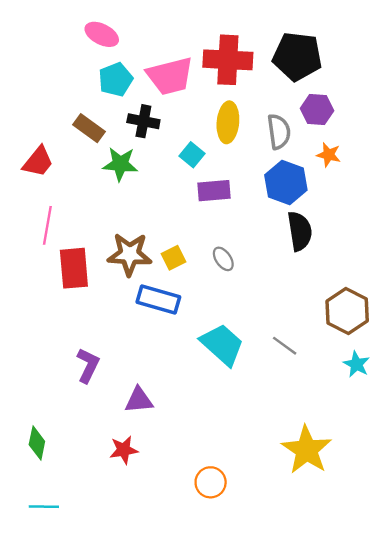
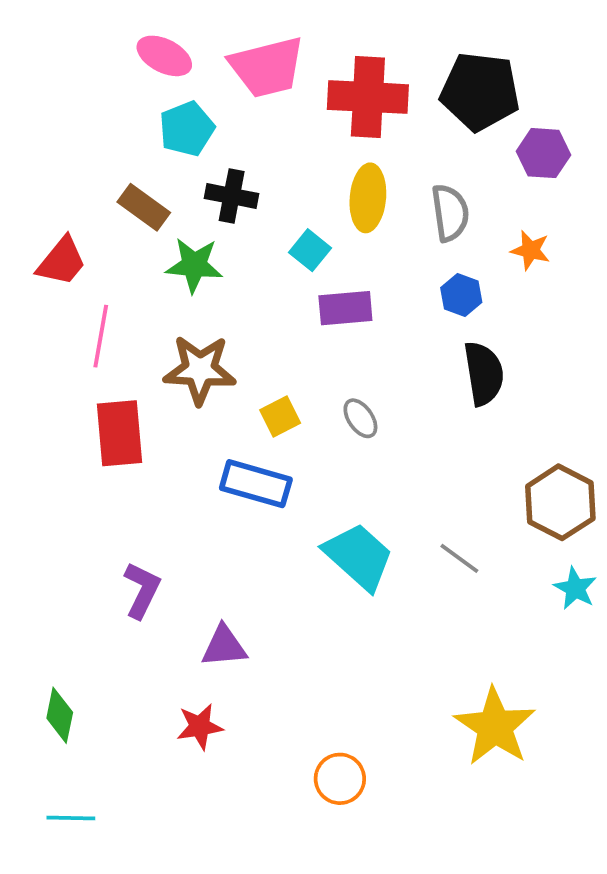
pink trapezoid: (170, 76) -> (267, 67), moved
purple hexagon: (317, 110) -> (543, 153), moved
blue hexagon: (286, 183) -> (461, 295), size x0.6
pink line: (47, 225) -> (101, 336), moved
brown star: (130, 254) -> (200, 370), moved

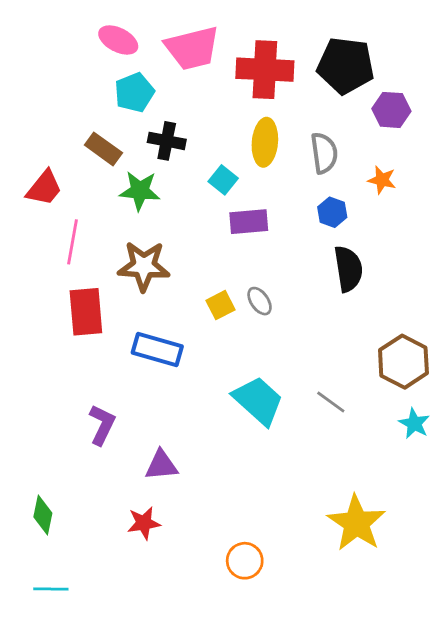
yellow square: (280, 416) -> (220, 305), moved
blue rectangle: (256, 484) -> (157, 349), moved

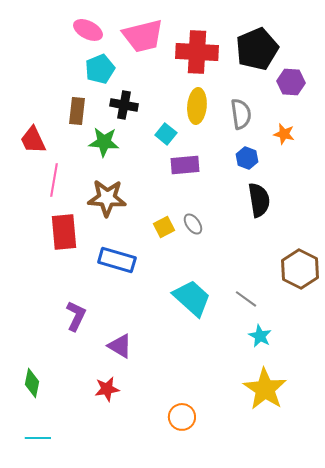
black pentagon: (346, 66) -> (257, 49), turned -30
brown rectangle: (103, 149) -> (77, 111), turned 60
red trapezoid: (44, 188) -> (33, 140), turned 116
cyan star: (414, 423) -> (260, 336), moved
purple triangle: (161, 465) -> (120, 346), turned 36

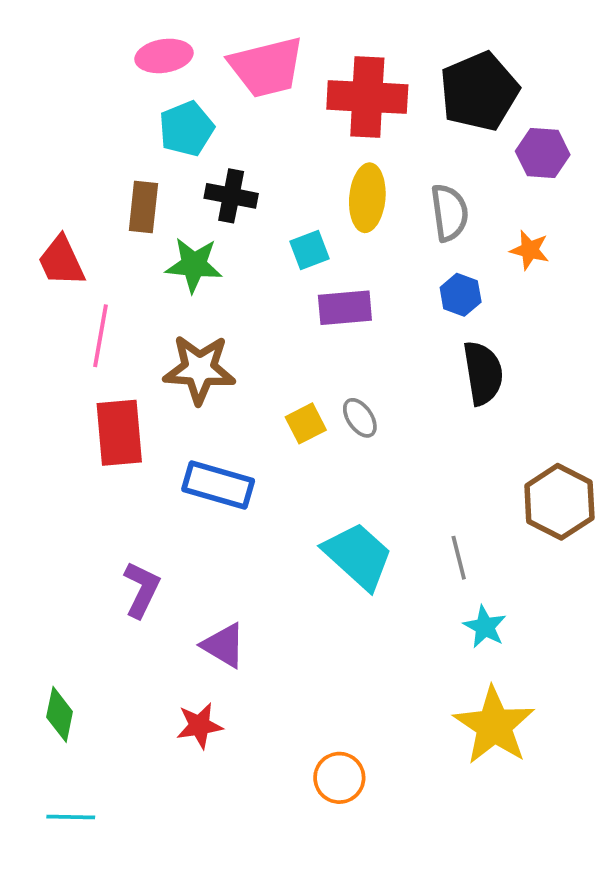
pink ellipse: (88, 30) -> (164, 56), turned -36
cyan square: (166, 134) -> (309, 250), turned 30
gray line: (246, 299) -> (459, 558), turned 40

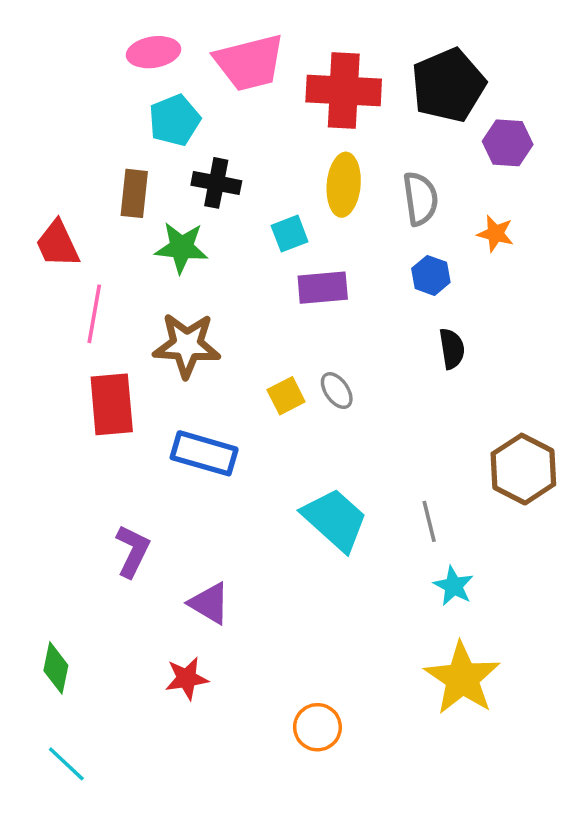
black semicircle: (483, 373) -> (452, 349), size x0.7
cyan line: (71, 817) -> (66, 764), turned 42

